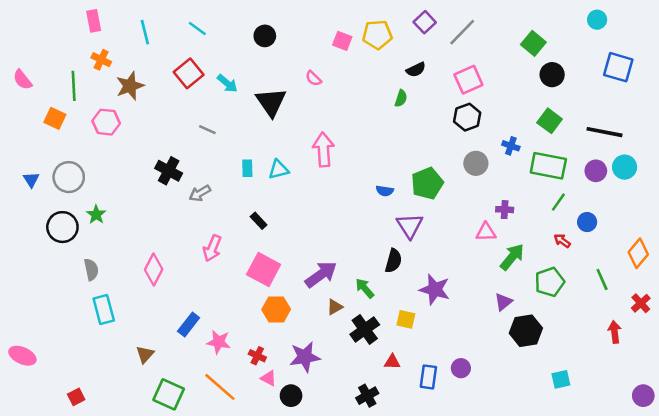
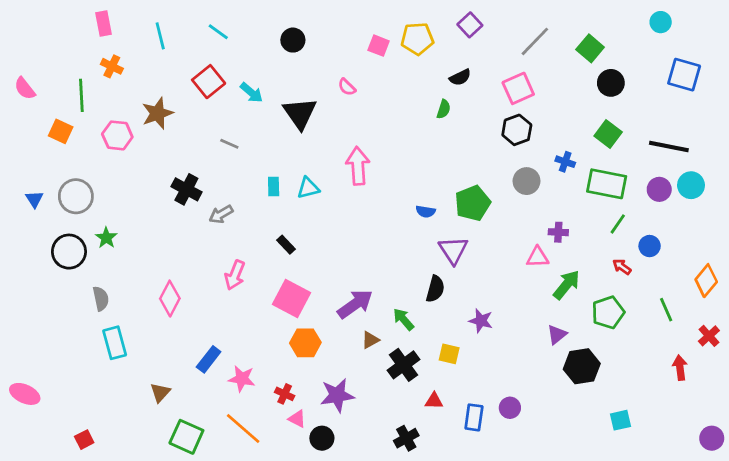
gray line: (462, 32) -> (535, 41), moved
brown star: (130, 86) -> (157, 113), moved
purple star: (435, 289) -> (481, 321), size x0.7

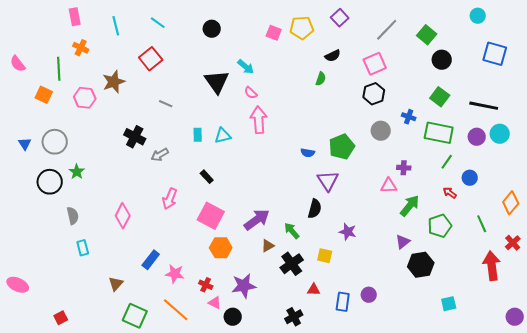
pink semicircle: (347, 87) -> (251, 93), moved
cyan arrow: (251, 93) -> (246, 67), moved
cyan rectangle: (115, 343) -> (83, 248), size x0.7
red arrow: (680, 368) -> (492, 266), size x1.6

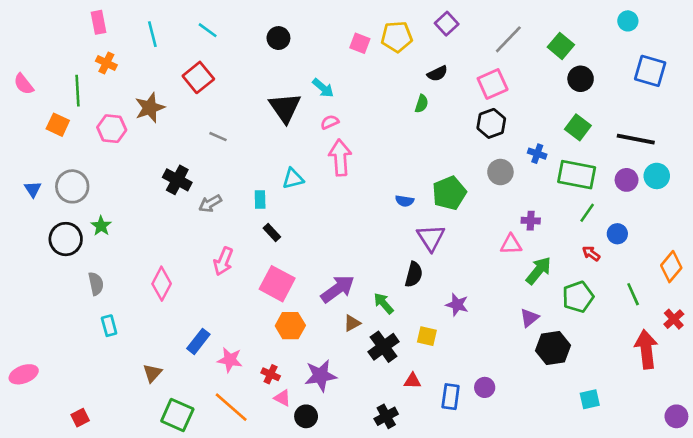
pink semicircle: (251, 93) -> (330, 122), turned 112
cyan rectangle: (198, 135) -> (260, 200), moved
pink ellipse: (18, 285) -> (24, 374), turned -45

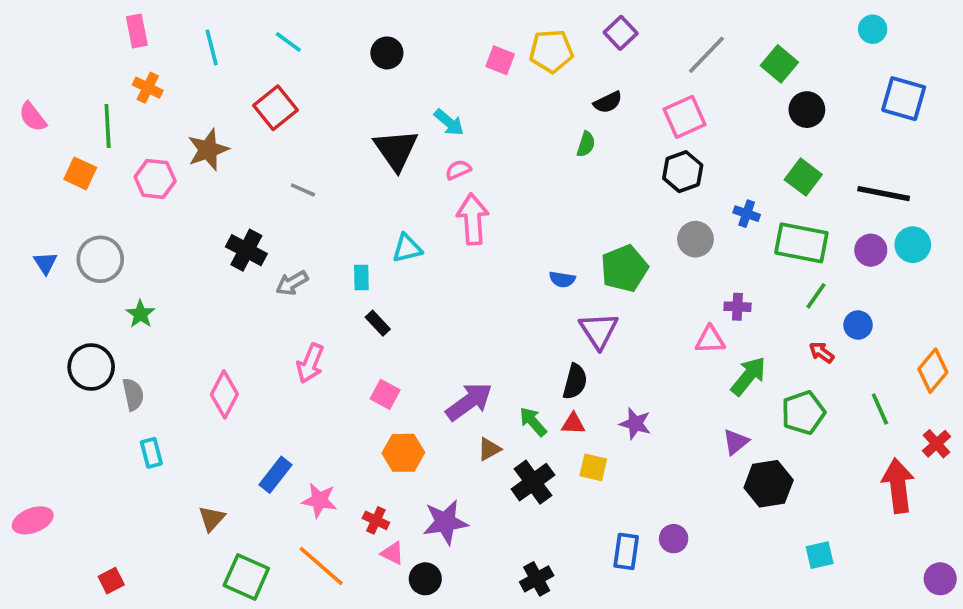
black circle: (66, 239) -> (91, 367), moved
pink square: (277, 284) -> (385, 394), size x0.6
red triangle: (412, 381) -> (573, 424), moved

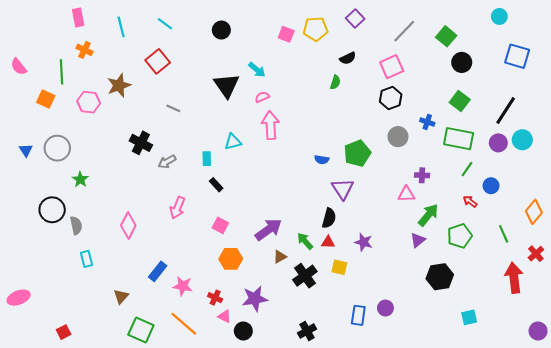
black line: (884, 194) -> (506, 110), turned -68
purple triangle: (736, 442) -> (418, 240), moved

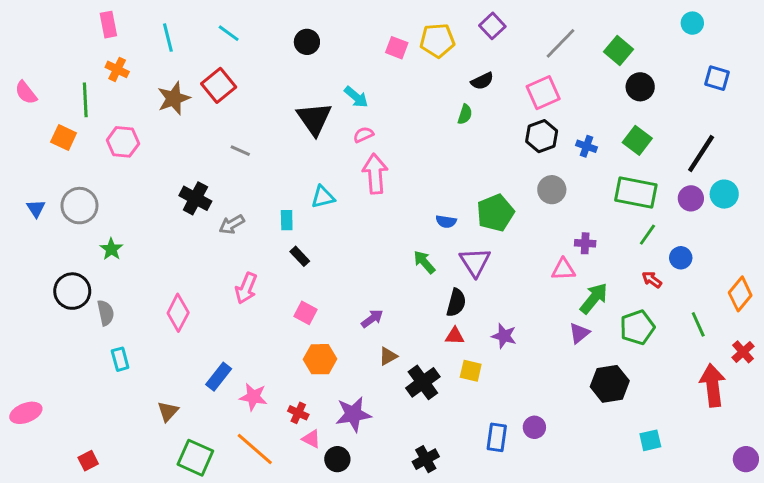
blue square: (517, 56) -> (717, 78), size x0.7
brown star: (119, 85) -> (174, 98), moved
blue cross: (427, 122) -> (587, 146), moved
purple arrow: (268, 230) -> (372, 319), size x0.6
green arrow: (305, 241) -> (424, 262), moved

